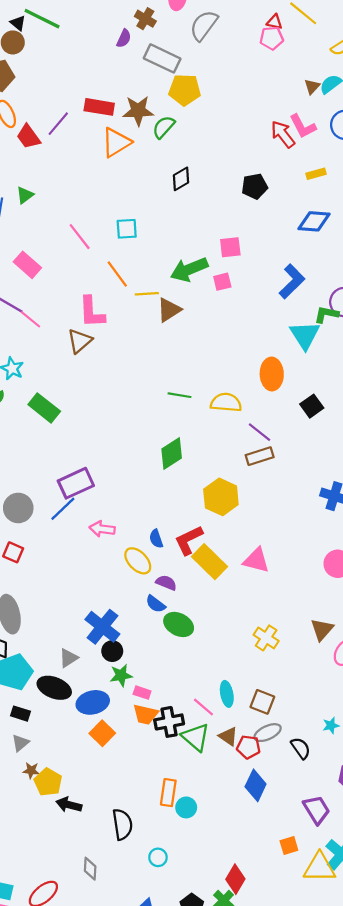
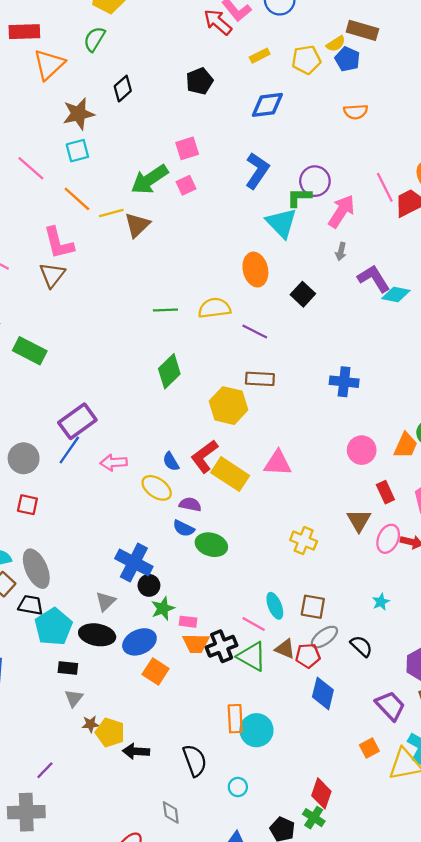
brown star: (138, 111) -> (79, 114), moved
brown rectangle: (260, 456) -> (260, 379), moved, turned 32
cyan star: (331, 725) -> (381, 602), moved
cyan circle: (186, 807) -> (256, 730), size x1.5

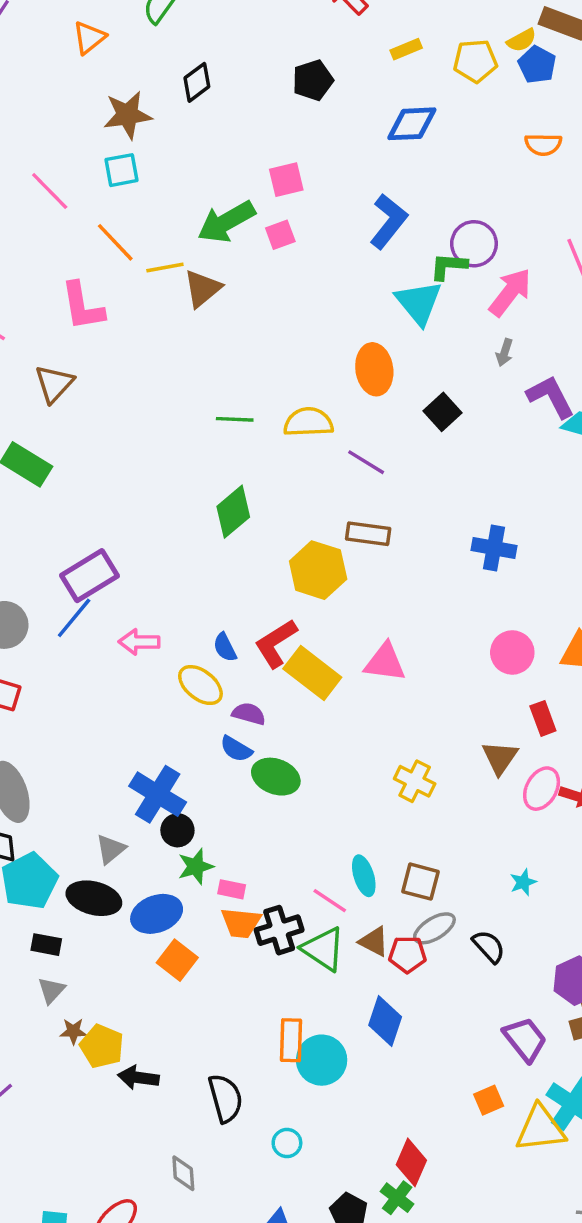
orange triangle: (49, 65) -> (89, 38), size x0.7
brown triangle: (52, 275) -> (54, 384), moved
blue diamond: (323, 693) -> (385, 1021), moved

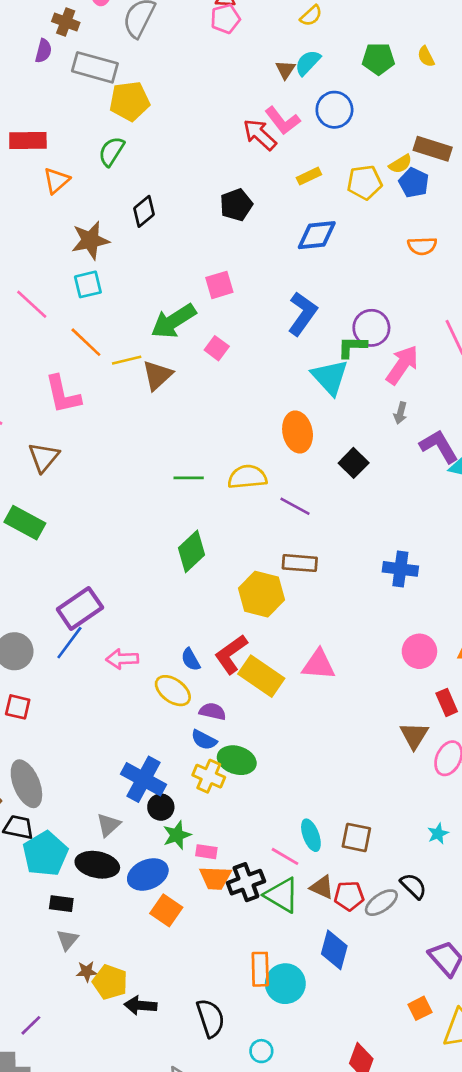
pink square: (280, 235) -> (217, 348), moved, turned -30
yellow cross: (415, 781) -> (209, 776), moved
gray ellipse: (434, 928) -> (381, 903), moved

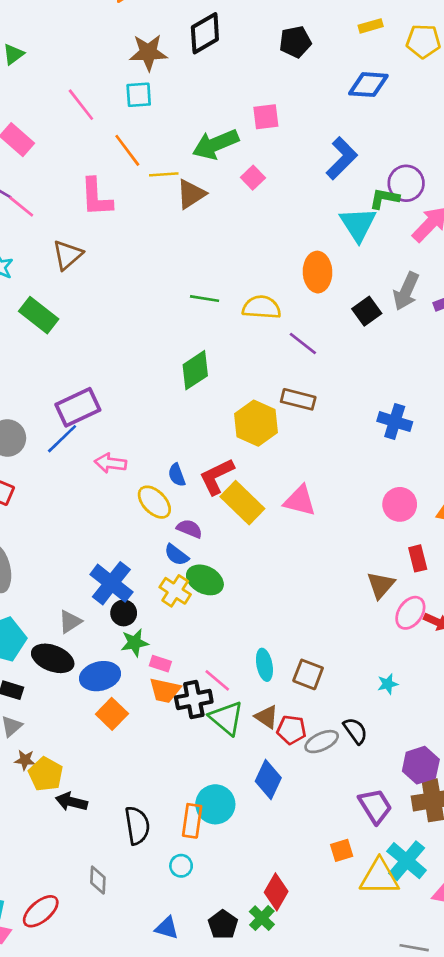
black diamond: (144, 211) -> (205, 33), size x1.4
gray arrow: (400, 413) -> (406, 291), moved, size x1.8
pink line: (285, 856) -> (217, 680), moved
orange rectangle: (260, 969) -> (192, 821), moved

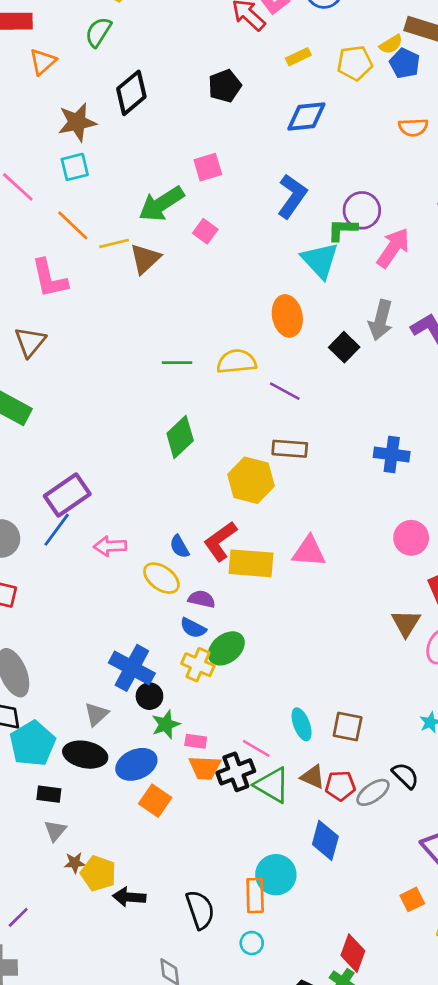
yellow rectangle: (242, 503) -> (251, 563), turned -30
green ellipse: (205, 580) -> (226, 648), turned -56

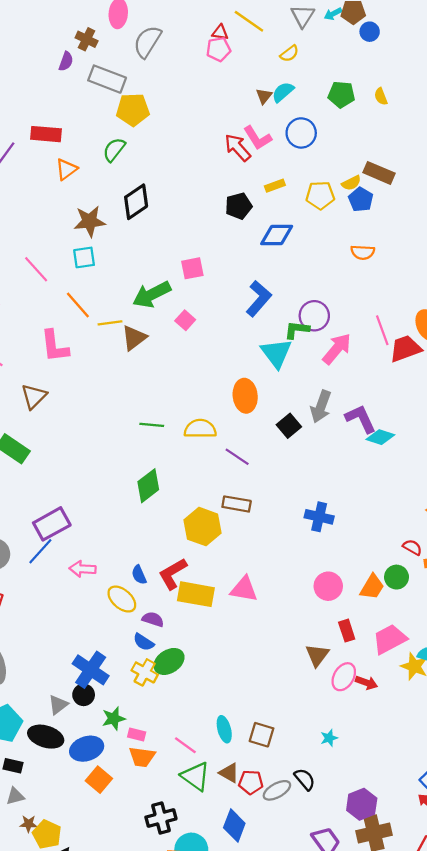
black pentagon: (225, 86) -> (239, 206), moved
black circle: (149, 696) -> (84, 695), moved
black cross: (236, 772) -> (161, 818), moved
gray triangle: (55, 831) -> (15, 796), turned 30

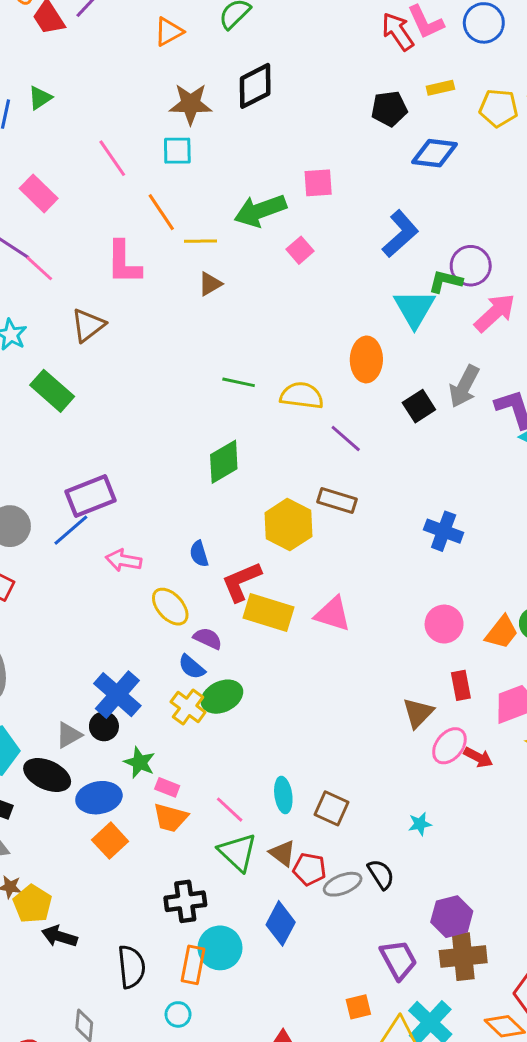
brown triangle: (134, 338) -> (210, 284), moved, size x0.7
blue semicircle: (139, 575) -> (199, 554), moved
green star: (114, 718) -> (140, 762), turned 30

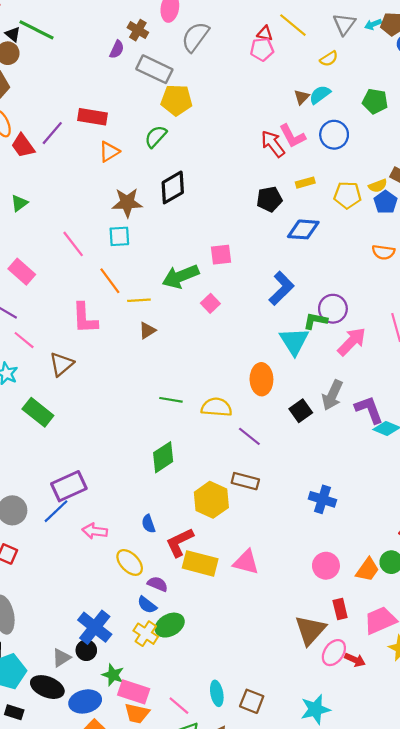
pink line: (39, 268) -> (24, 340), moved
brown triangle: (418, 713) -> (310, 630), size x1.4
pink rectangle: (167, 787) -> (134, 692), size x1.8
cyan star: (420, 824) -> (315, 709), size x1.8

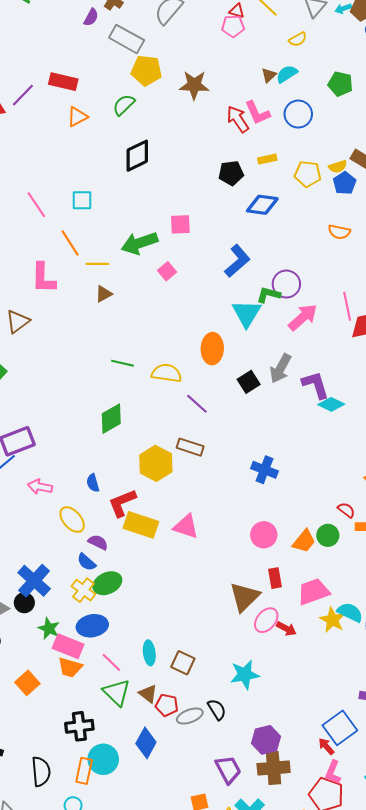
brown star: (127, 203) -> (194, 85), moved
blue ellipse: (85, 701) -> (92, 626), moved

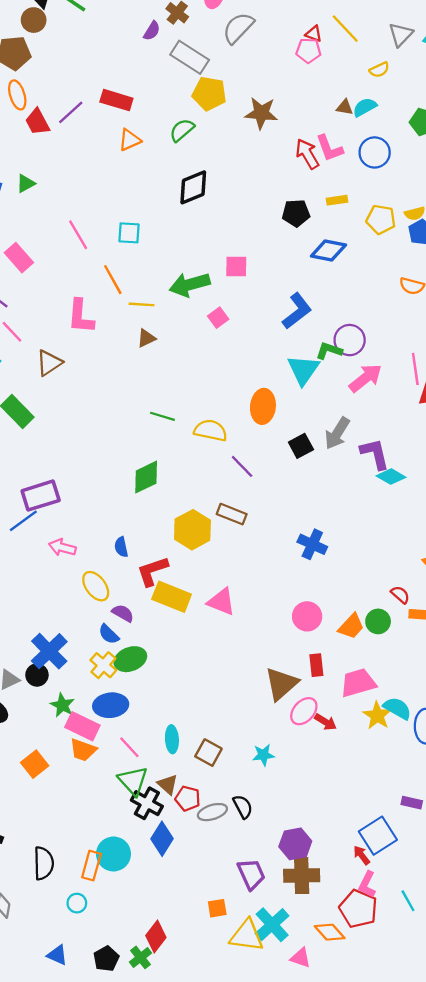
brown triangle: (269, 75) -> (345, 107), turned 49
cyan star: (245, 675) -> (263, 755), moved, size x0.7
black cross: (79, 726) -> (147, 803), moved, turned 32

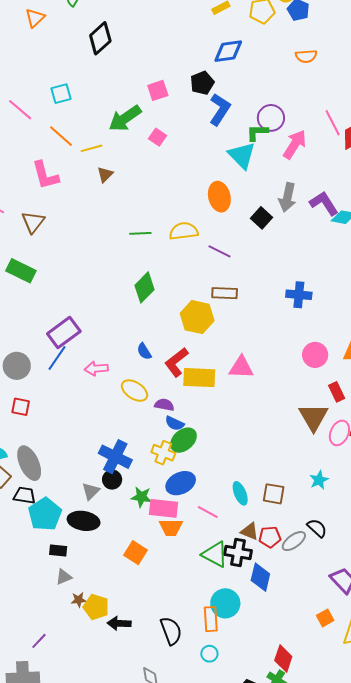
black pentagon: (296, 213) -> (202, 83), moved
blue semicircle: (109, 634) -> (175, 423), moved
green triangle: (133, 781) -> (215, 554), moved

